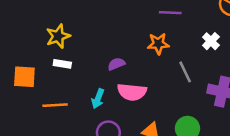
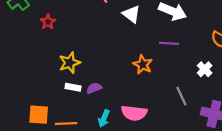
orange star: (158, 44) -> (143, 64), moved, turned 30
purple semicircle: (116, 64) -> (94, 88), moved
orange square: (24, 77) -> (39, 115), moved

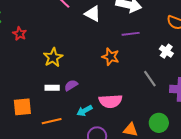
yellow star: (70, 63) -> (53, 57), moved
orange square: (39, 115) -> (22, 107), moved
cyan arrow: (104, 118) -> (85, 111), turned 49

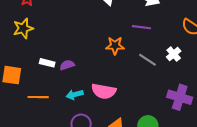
yellow star: (53, 57) -> (23, 28), moved
orange star: (111, 57) -> (115, 46), turned -30
gray line: (150, 79) -> (148, 60), moved, turned -36

